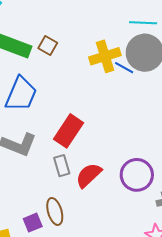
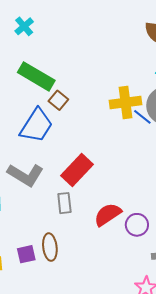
brown square: (48, 45) -> (58, 100), moved
red semicircle: (89, 175) -> (108, 214), moved
purple circle: (137, 175) -> (137, 225), size x0.7

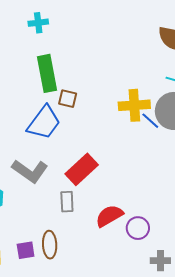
cyan cross: (24, 26) -> (38, 23), turned 30
green rectangle: (36, 76) -> (47, 73), turned 45
brown square: (58, 100) -> (68, 99), turned -30

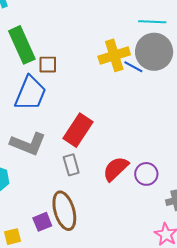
brown ellipse: (50, 245) -> (64, 211), size x1.4

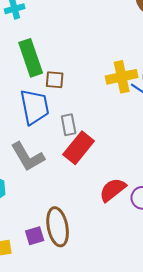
blue trapezoid: (30, 93) -> (35, 107), turned -39
gray L-shape: (28, 144) -> (28, 157), turned 33
gray rectangle: (71, 165) -> (69, 125), moved

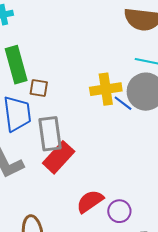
gray rectangle: (69, 125) -> (50, 134), size x1.6

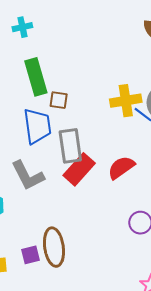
red semicircle: (90, 201) -> (121, 167), moved

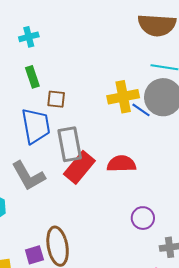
cyan cross: (22, 27) -> (29, 37), moved
green rectangle: (36, 77) -> (32, 77), size x0.6
red semicircle: (121, 167) -> (121, 164), turned 36

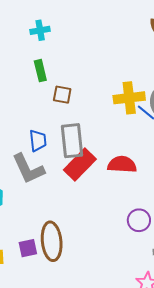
blue trapezoid: (36, 126) -> (38, 141), moved, size x0.6

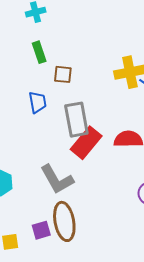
blue trapezoid: (38, 141) -> (38, 102), moved
gray L-shape: (28, 169) -> (57, 179), moved

